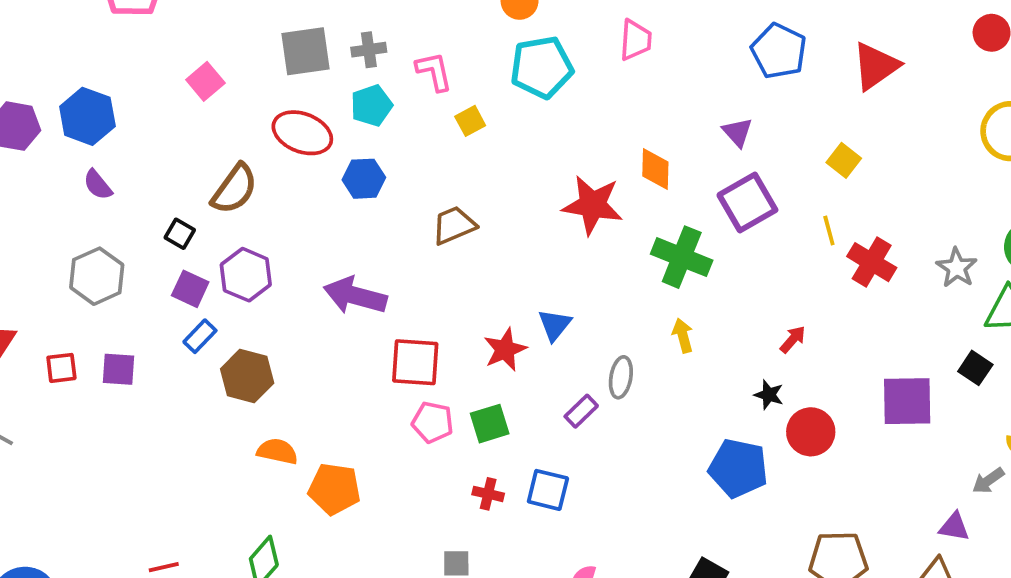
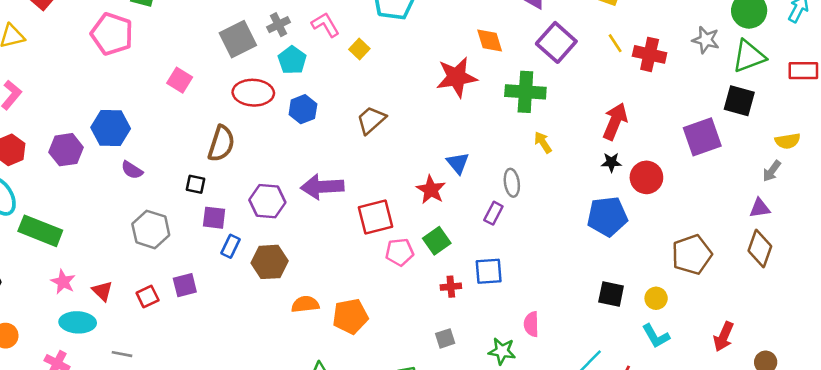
purple hexagon: (246, 275) -> (267, 201), moved
red arrow: (793, 339) -> (615, 121), size x1.8
black square: (975, 368) -> (739, 101), size x1.4

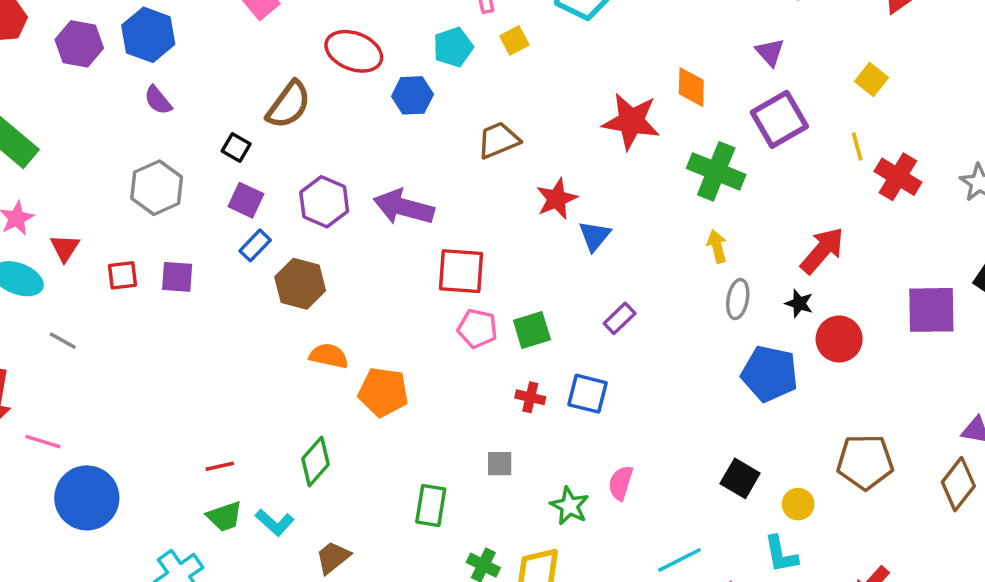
cyan pentagon: (292, 60) -> (453, 47), moved
gray ellipse: (512, 183) -> (738, 299), moved
red star: (431, 190) -> (557, 199), moved

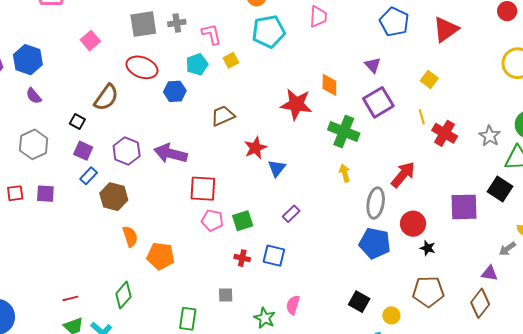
gray ellipse: (738, 299) -> (376, 203), moved, size x1.4
black star: (799, 303) -> (428, 248), moved
orange semicircle: (329, 356) -> (130, 236), turned 60

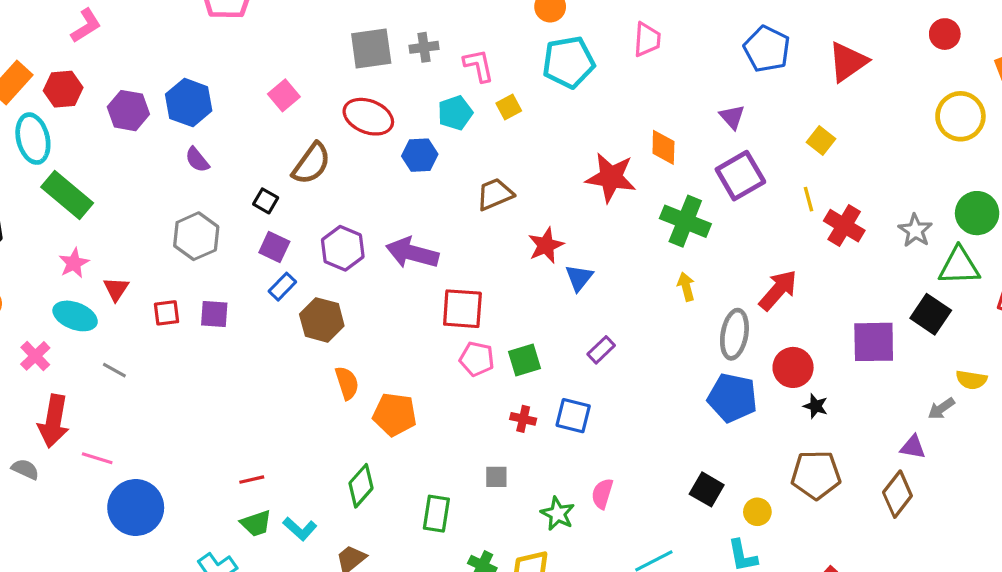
pink square: (90, 41) -> (284, 95), moved
green diamond: (123, 295) -> (361, 486), moved

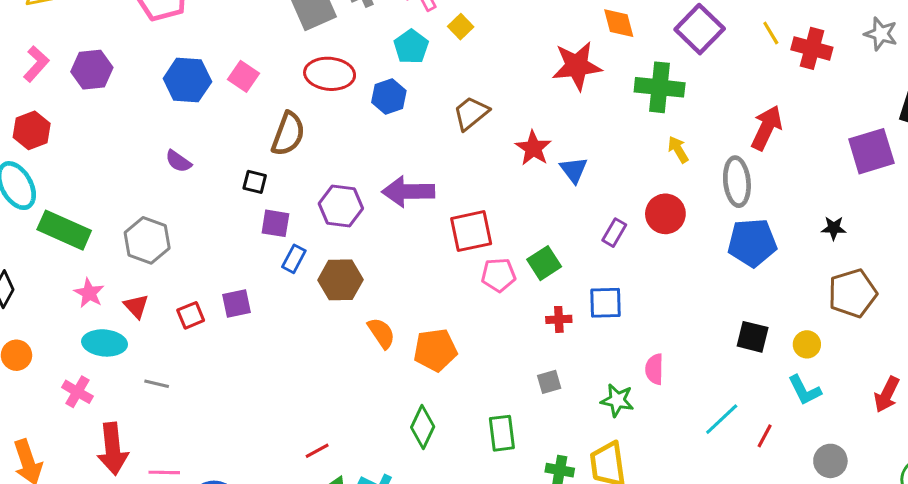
blue hexagon: (189, 103) -> (187, 80), moved
purple hexagon: (128, 111) -> (92, 70), moved
gray hexagon: (196, 236) -> (147, 240), moved
red circle: (793, 367) -> (665, 214), moved

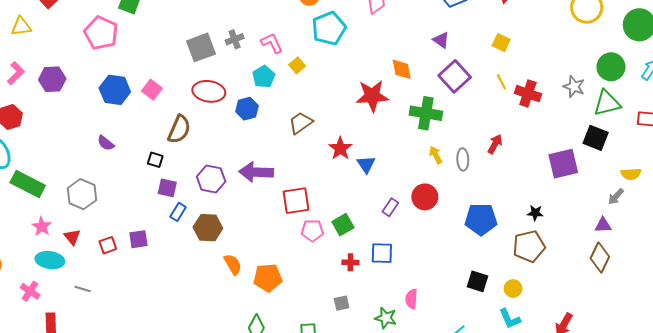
red arrow: (767, 128) -> (495, 144), size x0.7
gray ellipse: (737, 182) -> (463, 159), moved, size x0.7
brown pentagon: (853, 293) -> (529, 246), moved

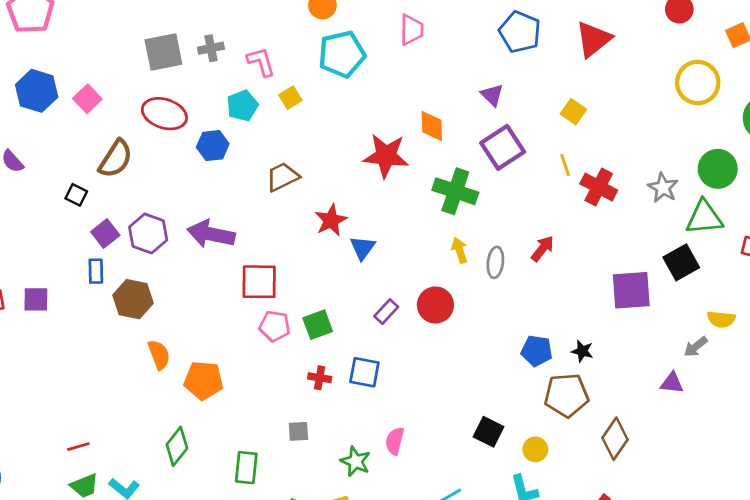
black square: (596, 138) -> (681, 262), turned 30
purple square: (167, 188) -> (105, 233), moved, turned 30
blue rectangle: (178, 212) -> (96, 271), turned -42
blue pentagon: (481, 219) -> (537, 351), moved, size x0.7
brown diamond: (600, 257) -> (615, 439), moved

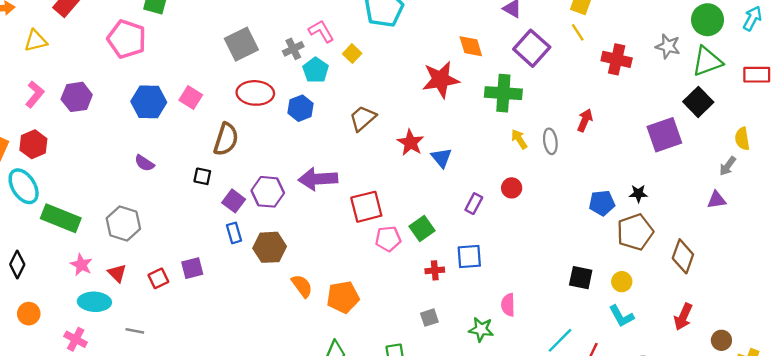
gray cross: (211, 48) -> (293, 49), moved
yellow line: (565, 165) -> (578, 32), moved
red circle: (435, 305) -> (512, 188), size x0.7
yellow semicircle: (721, 319) -> (742, 139), turned 90

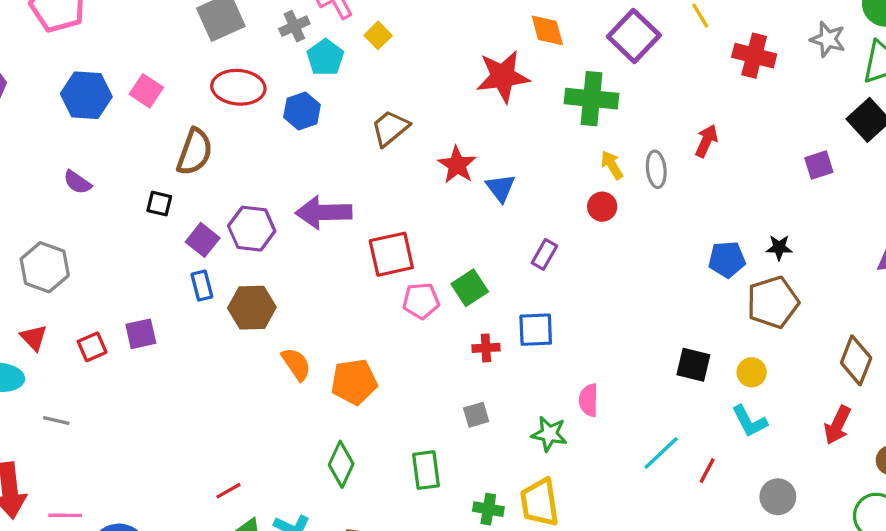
purple square: (664, 135) -> (819, 165), size x0.6
red circle: (512, 188) -> (602, 207), moved
brown diamond: (683, 256) -> (856, 360), moved

